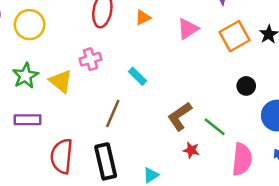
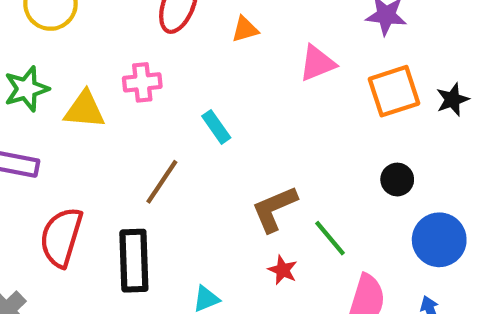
yellow triangle: (61, 81) -> (85, 110), turned -45

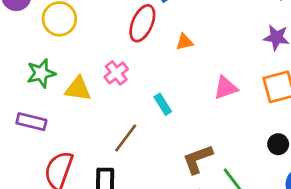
pink triangle: (317, 63) -> (226, 88), moved
pink cross: (142, 82) -> (116, 73), turned -35

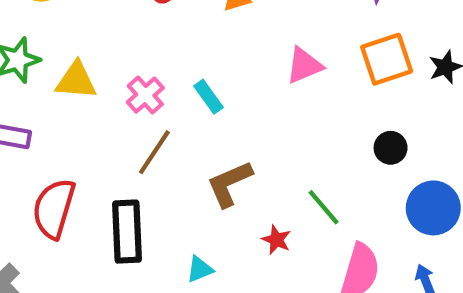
pink cross: (116, 73) -> (145, 95), moved
brown L-shape: (198, 159) -> (229, 184), moved

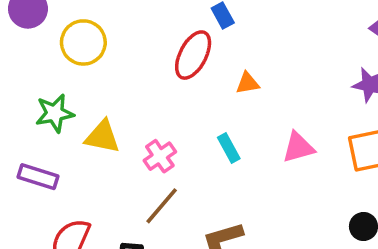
cyan rectangle: (208, 97) -> (229, 148), moved

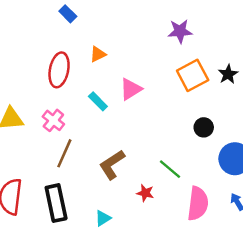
red ellipse: (193, 55) -> (59, 70), moved
pink triangle: (298, 147) -> (131, 89), moved

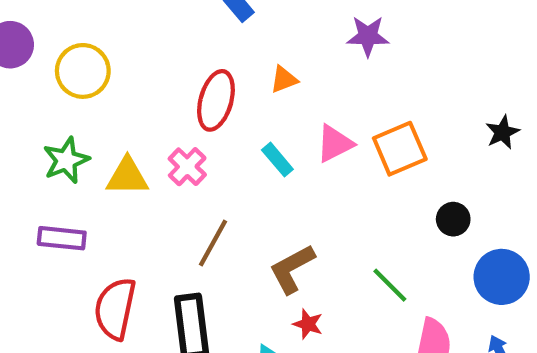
purple star: (180, 31) -> (368, 36), moved
orange square: (193, 75) -> (400, 149), moved
pink cross: (53, 120) -> (187, 167), moved
red star: (145, 193) -> (308, 324), moved

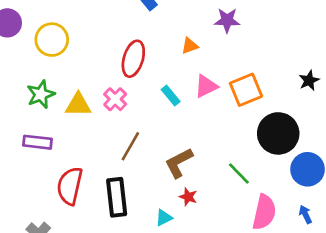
orange triangle: (284, 79) -> (190, 46), moved
black circle: (453, 219) -> (278, 133), size x2.0

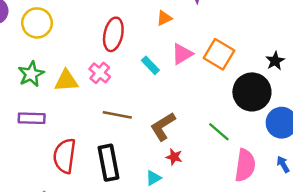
black star: (309, 80) -> (275, 61), moved
orange square: (246, 90) -> (219, 54), turned -32
brown line: (130, 146) -> (117, 115), turned 76

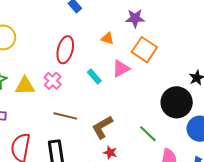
orange triangle: (164, 18) -> (107, 38), turned 40
orange square: (219, 54) -> (144, 50), moved

